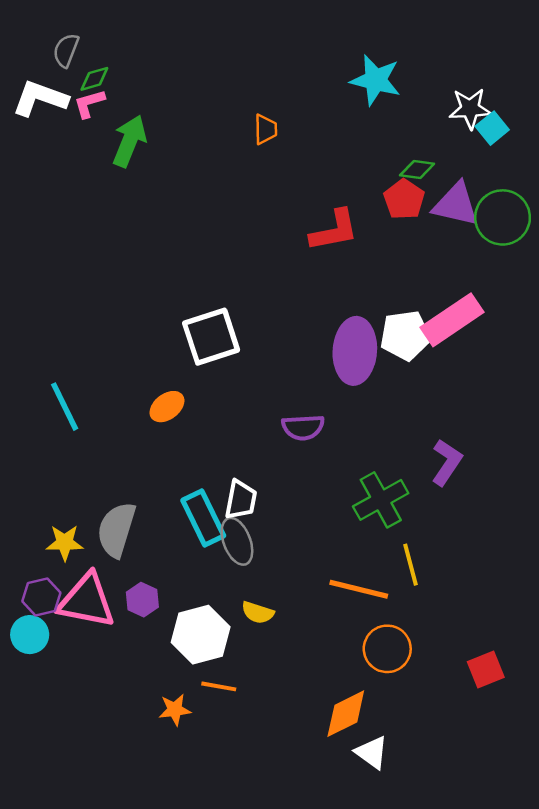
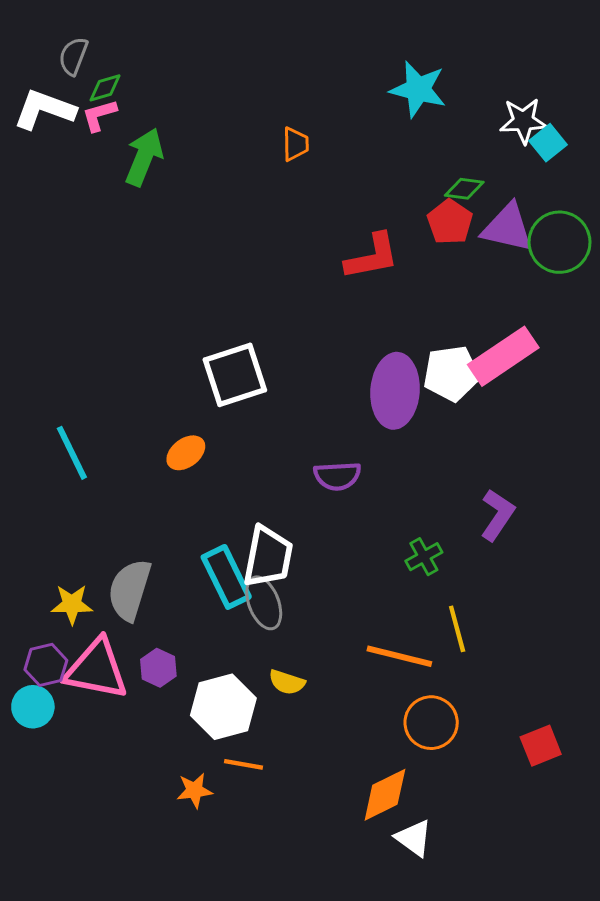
white trapezoid: (241, 500) -> (268, 557), size x1.4
green cross: (381, 500) -> (424, 557), size x0.6

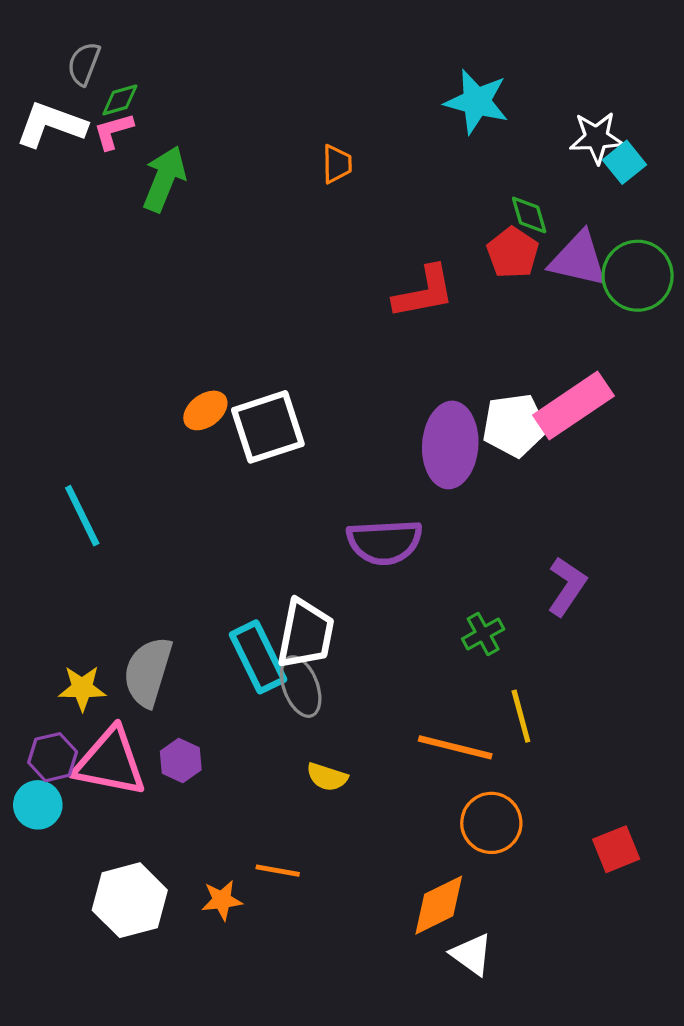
green diamond: (464, 189) -> (529, 215), turned 66
orange ellipse: (186, 453) -> (205, 410), moved
purple semicircle: (337, 476) -> (385, 542), size x1.4
white hexagon: (223, 707) -> (130, 900), moved

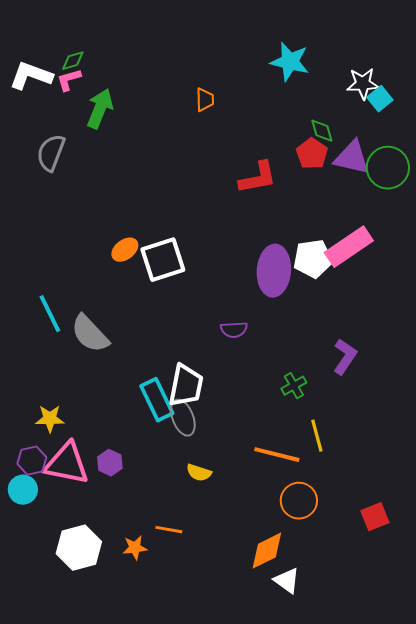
gray semicircle: (84, 64) -> (51, 153), moved, size x1.4
purple semicircle: (385, 542) -> (234, 330), size x0.6
gray semicircle: (148, 672) -> (90, 334), moved, turned -60

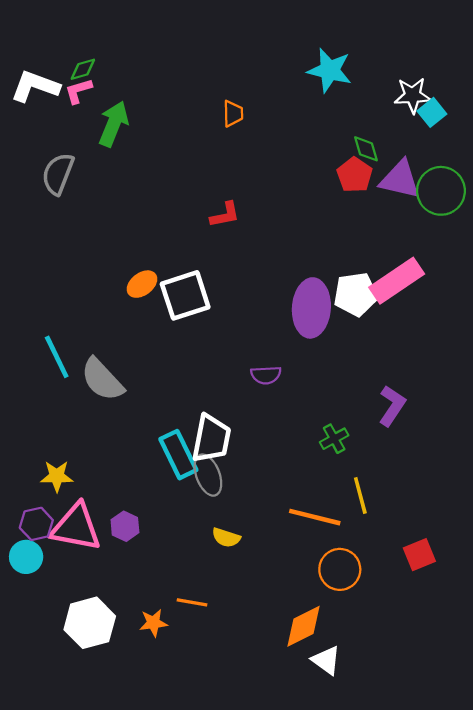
red L-shape: (258, 178) -> (225, 215), moved, size x0.7
red square: (375, 517) -> (419, 555), moved

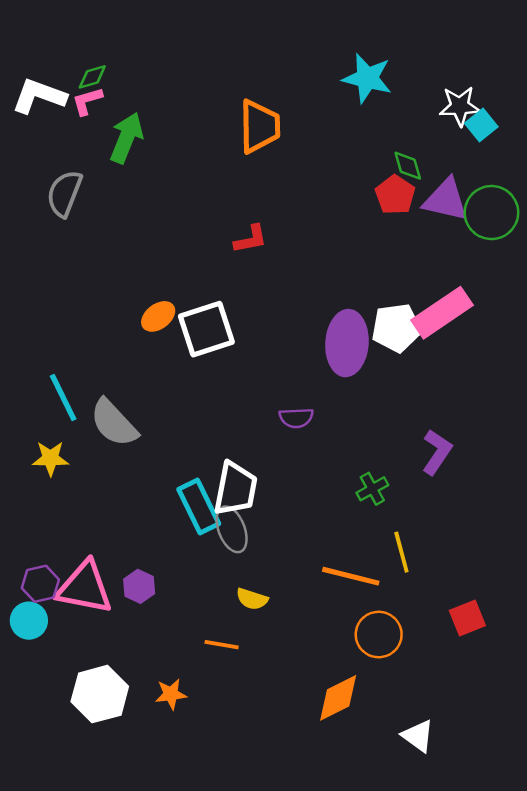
orange trapezoid: (233, 114) -> (260, 126), size x1.8
yellow star: (57, 476) -> (50, 458), moved
orange line: (192, 602) -> (222, 645), moved
white triangle: (326, 660) -> (418, 736), moved

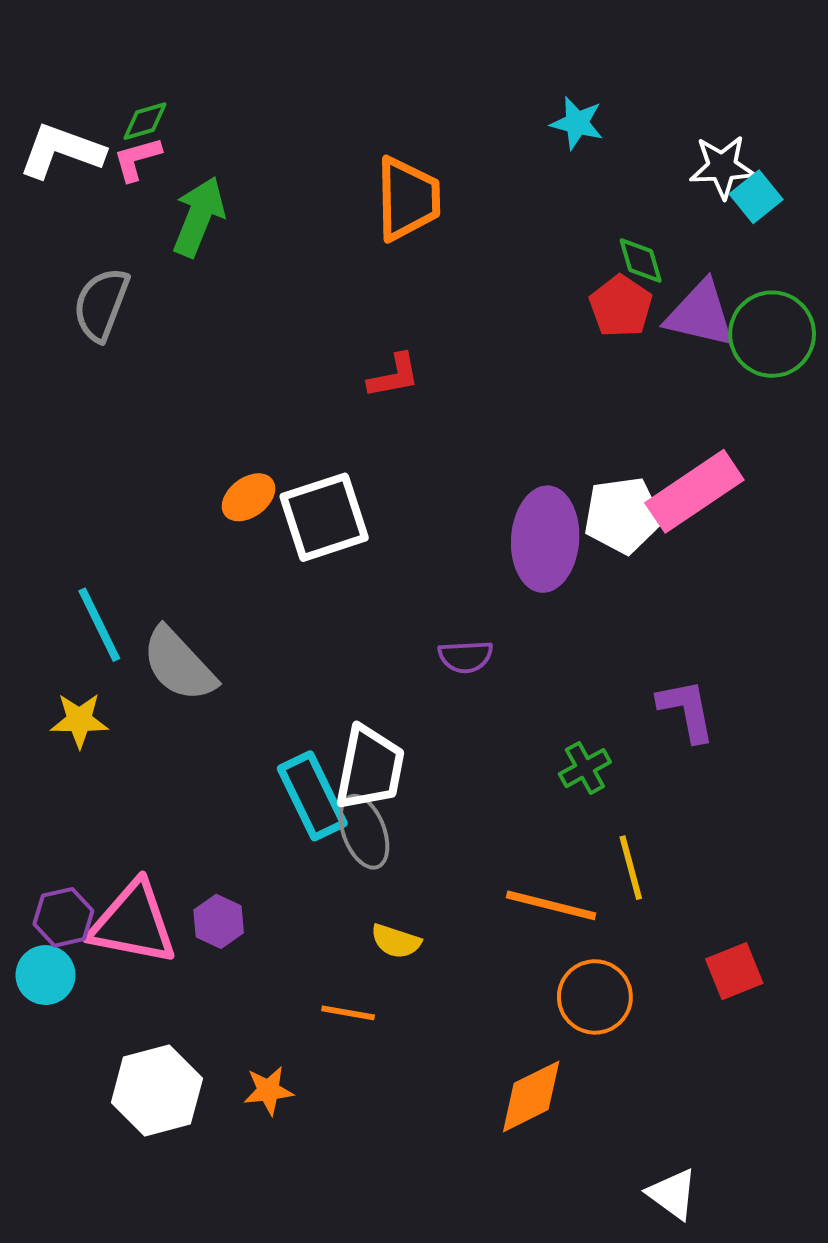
cyan star: (367, 78) -> (577, 123), size x0.7
purple L-shape: (437, 452) -> (686, 710), turned -45
white triangle: (418, 736) -> (673, 1194), moved

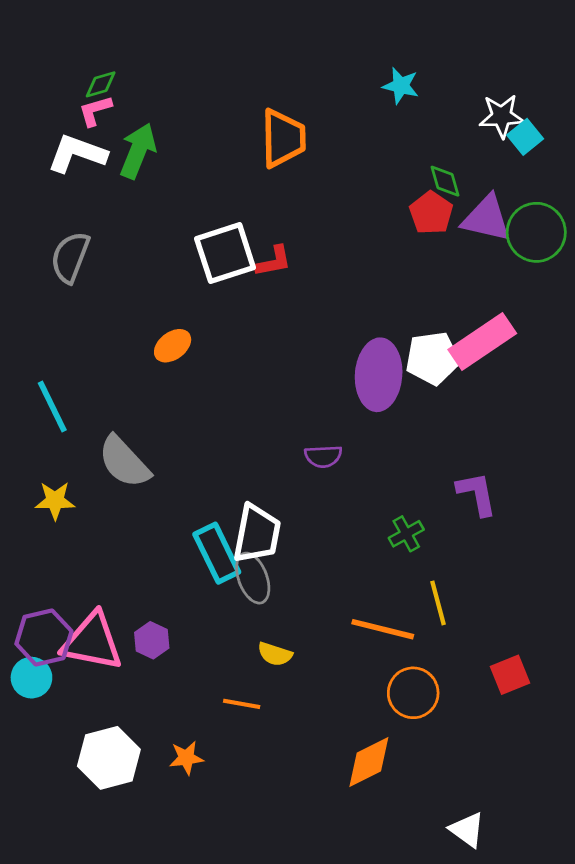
white L-shape: (61, 151) -> (77, 153), moved
gray semicircle: (101, 304) -> (70, 257), moved
white square: (324, 517) -> (225, 253), moved
cyan line: (99, 625) -> (52, 407), moved
purple hexagon: (63, 917) -> (44, 638), size x1.4

